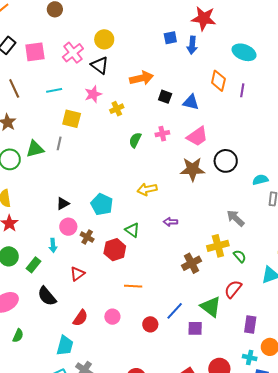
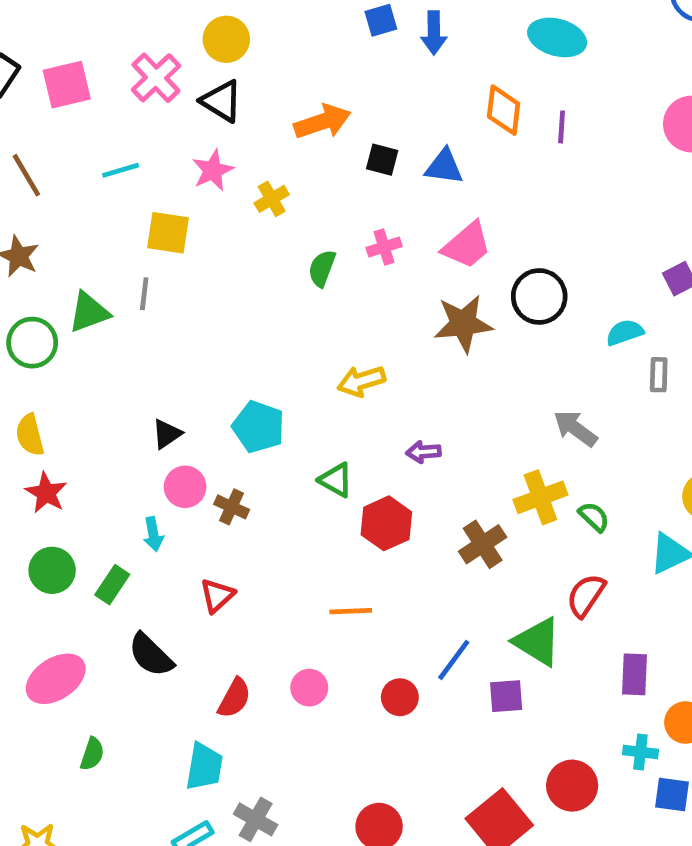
red hexagon: (115, 250) -> (386, 523), moved

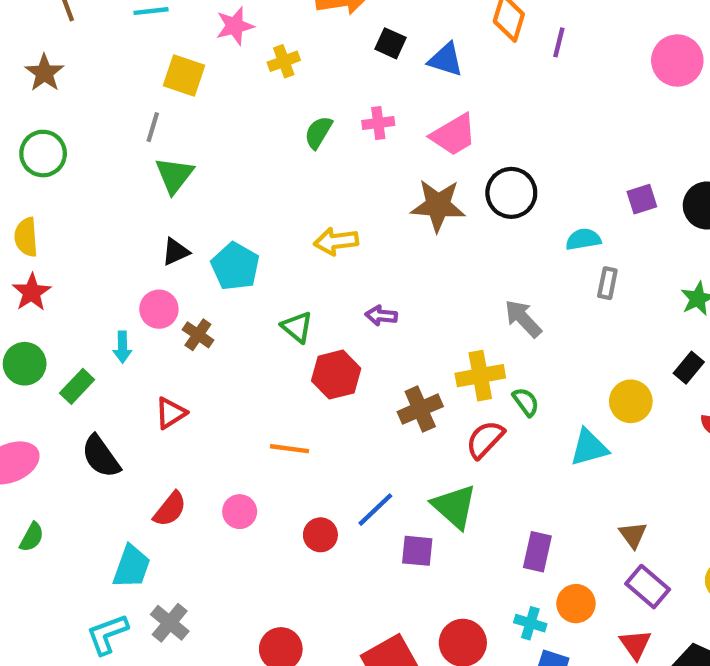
green triangle: (89, 312) -> (174, 175), moved, turned -42
black triangle: (167, 434) -> (175, 252), moved
red semicircle: (586, 595) -> (485, 439), moved

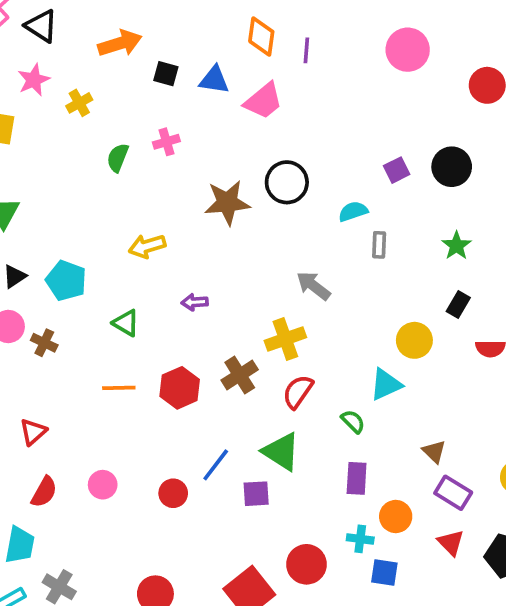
pink trapezoid: (454, 135) -> (263, 101), moved
red hexagon: (336, 375) -> (180, 388), moved
green semicircle: (526, 402) -> (353, 421), moved
red triangle: (171, 413) -> (33, 432), moved
orange line: (290, 449) -> (119, 388), moved

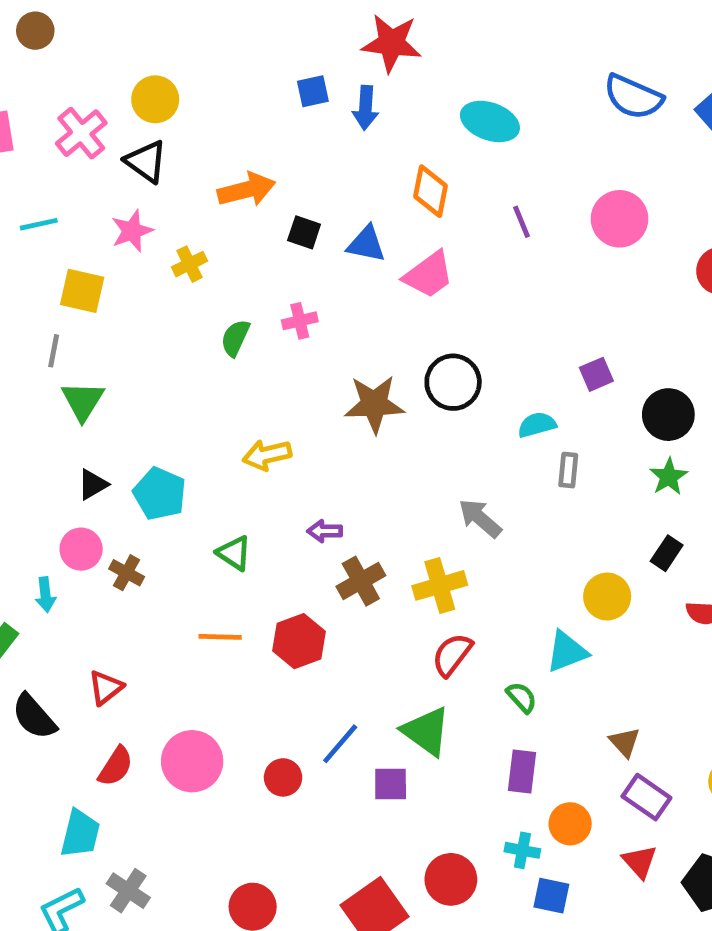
purple line: (306, 50) -> (522, 222), moved, turned -30
black circle: (452, 167) -> (668, 415), moved
brown cross: (240, 375) -> (361, 581), moved
pink circle: (103, 485) -> (192, 761), size x1.6

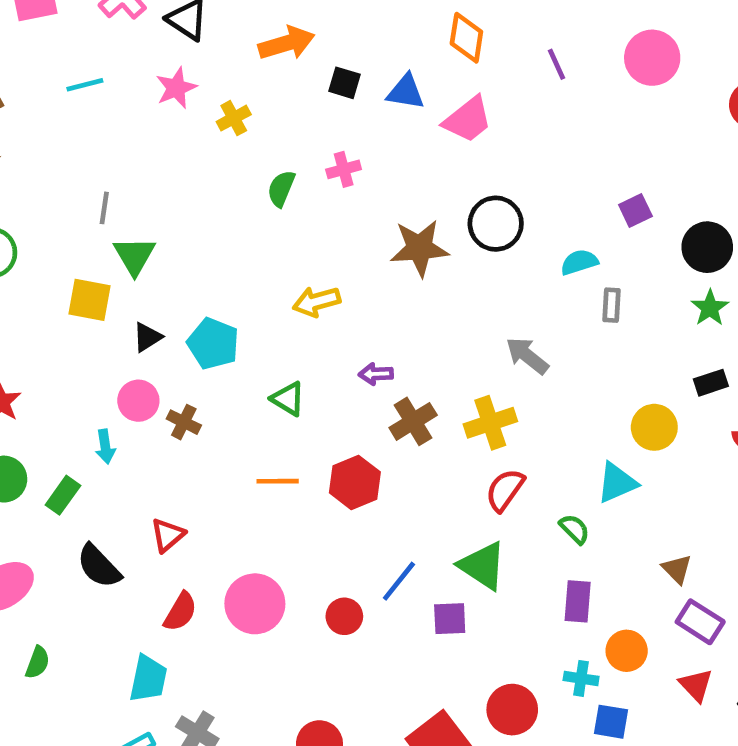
yellow square: (82, 291) -> (90, 300), moved
black rectangle: (667, 553) -> (711, 383), turned 40

